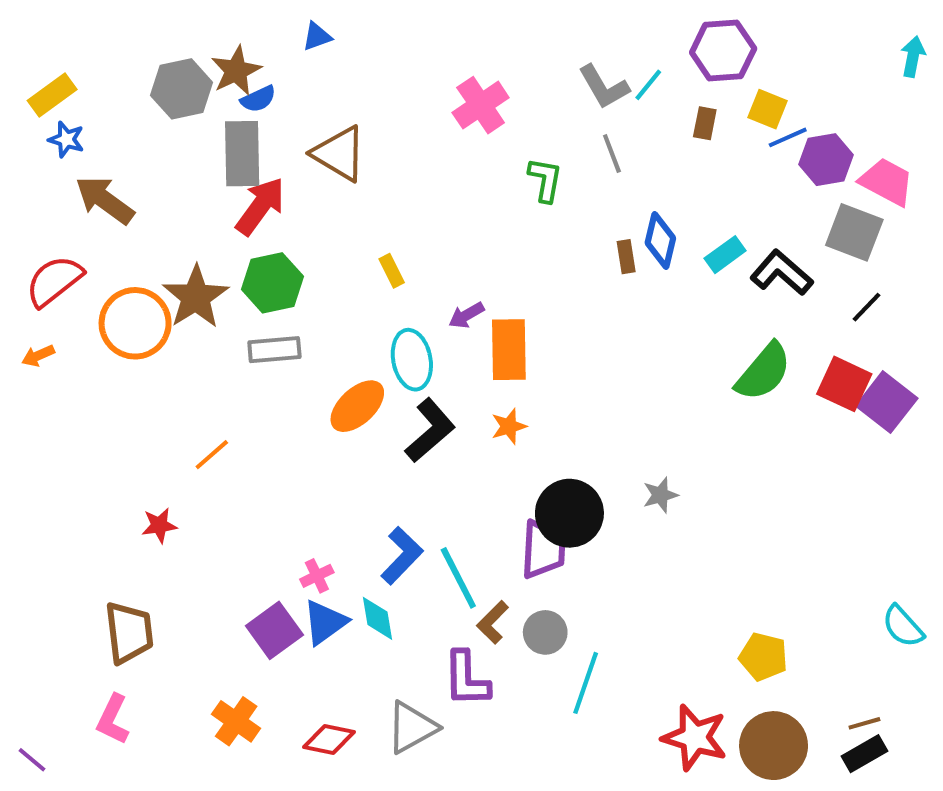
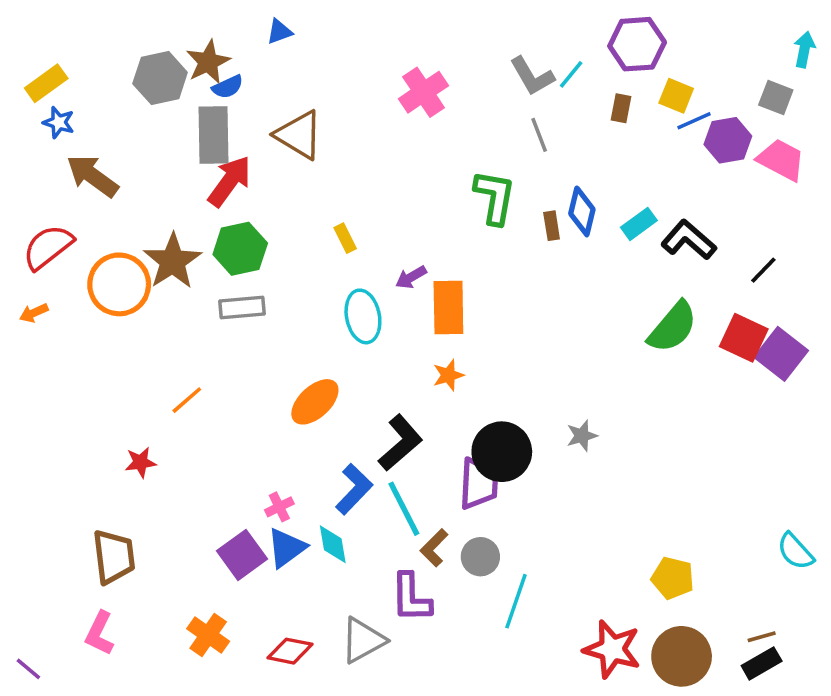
green L-shape: (545, 180) -> (495, 197), moved, size x1.4
gray square: (854, 232) -> (776, 98), moved, size x0.7
orange ellipse: (357, 406) -> (315, 402), moved
black L-shape: (430, 430) -> (400, 443), moved

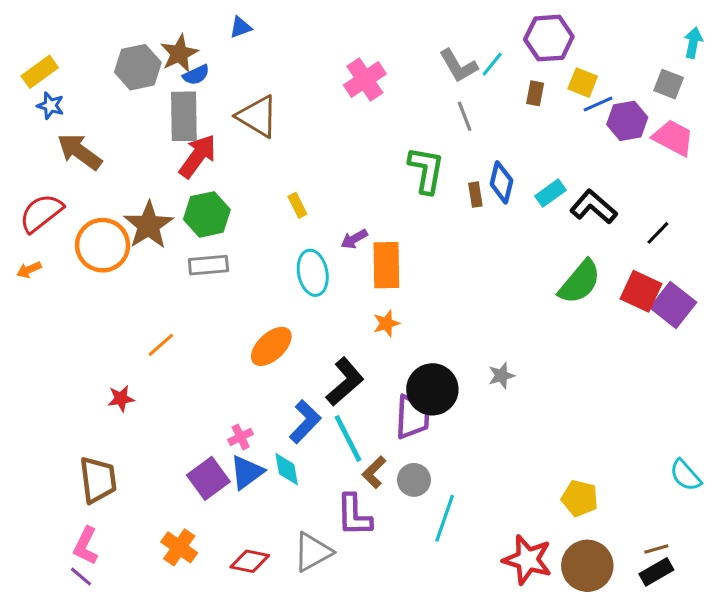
purple line: (28, 669) -> (81, 577), moved

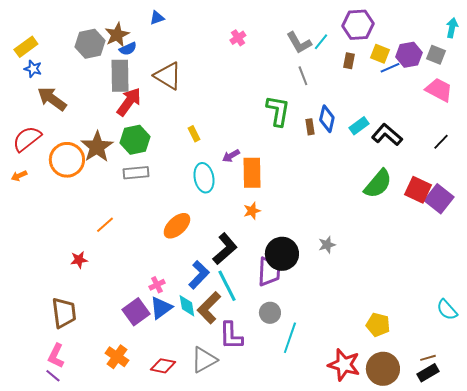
pink cross: (365, 79) -> (238, 38), moved, size x0.6
purple hexagon: (627, 121) -> (409, 55), moved
black line: (658, 233) -> (441, 142), moved
brown L-shape: (374, 472) -> (209, 308), moved, size x1.5

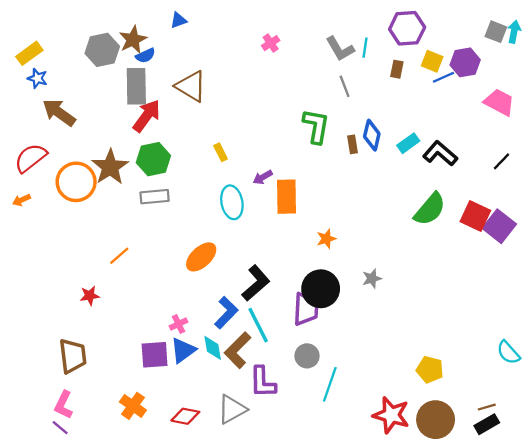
cyan line: (321, 42) -> (365, 48), turned -30
gray square: (436, 55) -> (496, 32), moved
orange star: (252, 211) -> (326, 239), moved
purple square: (136, 312) -> (155, 355), turned 32

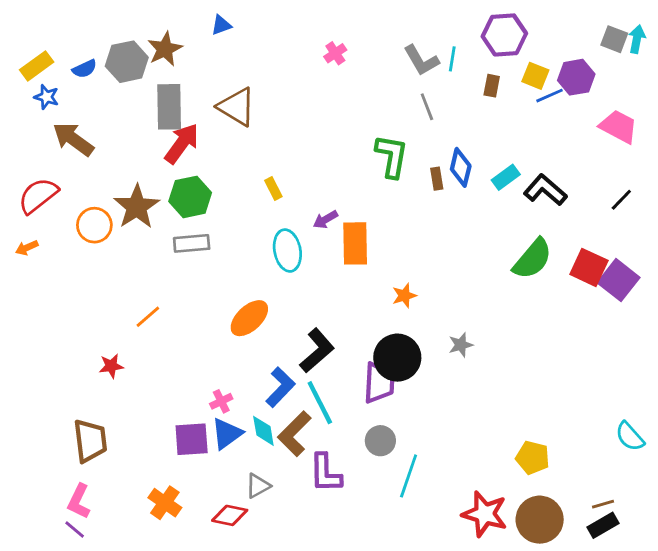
blue semicircle: (145, 56) -> (85, 69), moved
orange circle: (76, 182) -> (94, 225), size x0.7
gray triangle: (232, 409) -> (258, 486), moved, size x0.7

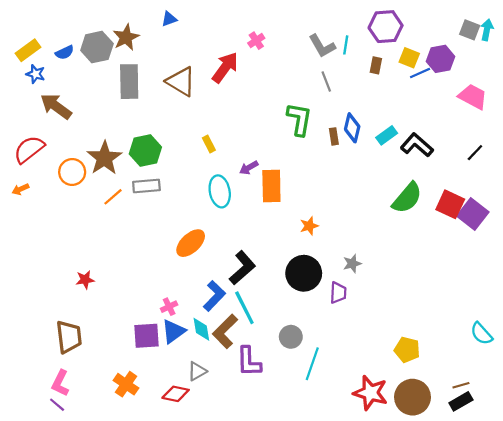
red arrow: (182, 143) -> (225, 68), moved
orange line: (148, 317) -> (113, 197), moved
purple trapezoid: (379, 383) -> (338, 293), moved, size x0.7

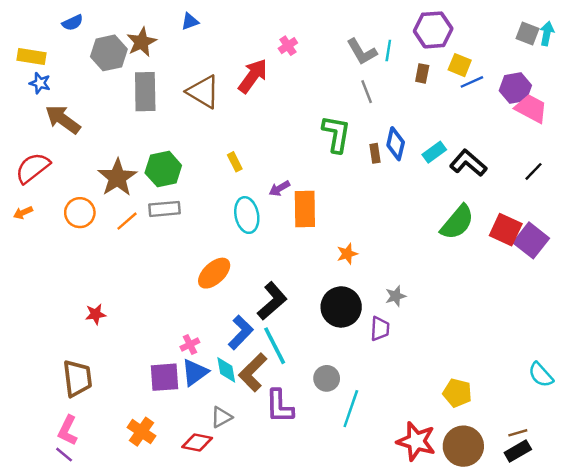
yellow rectangle: (28, 50) -> (31, 57), turned 45
blue semicircle: (65, 52) -> (73, 23), moved
purple hexagon: (441, 59) -> (515, 88), moved
orange circle: (72, 172) -> (80, 213), moved

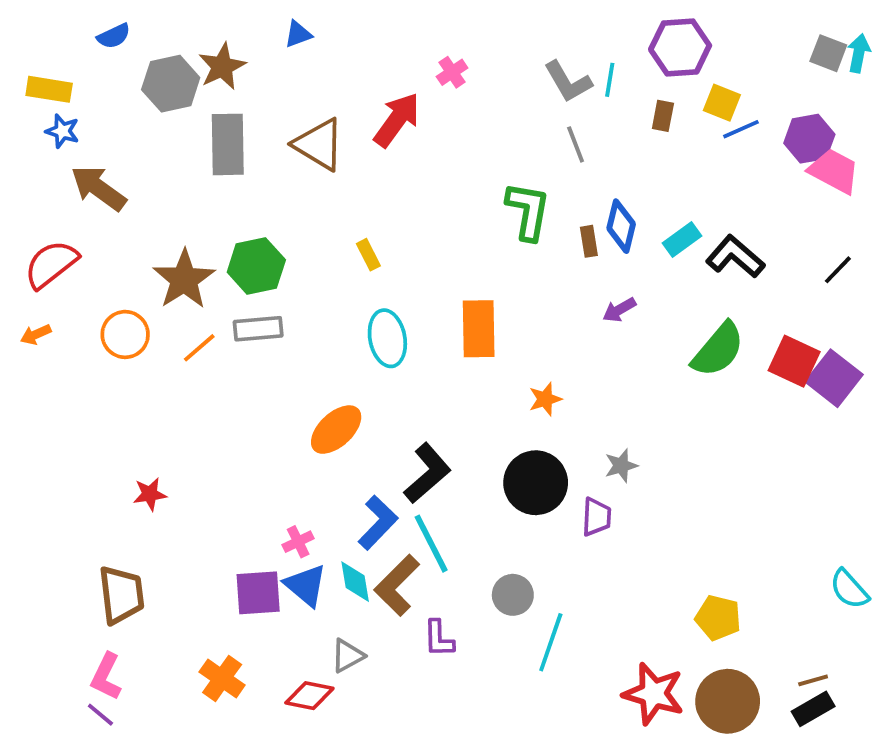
purple arrow: (279, 188) -> (619, 310), moved
blue triangle: (195, 372) -> (306, 585), turned -44
purple L-shape: (279, 406) -> (439, 639), size x0.7

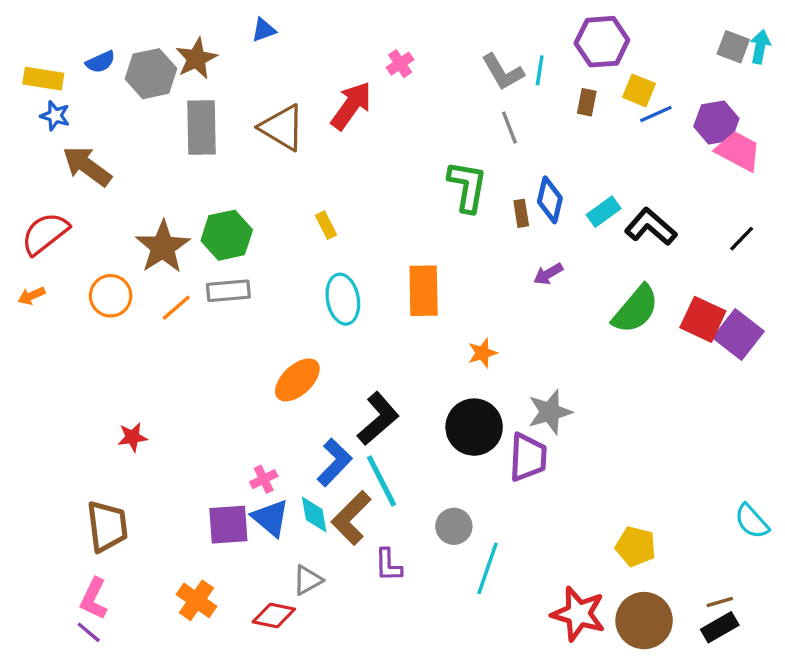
blue semicircle: (114, 36) -> (101, 62), moved
gray star: (621, 466) -> (550, 412), size x1.5
purple trapezoid: (596, 517) -> (528, 457), size x1.4

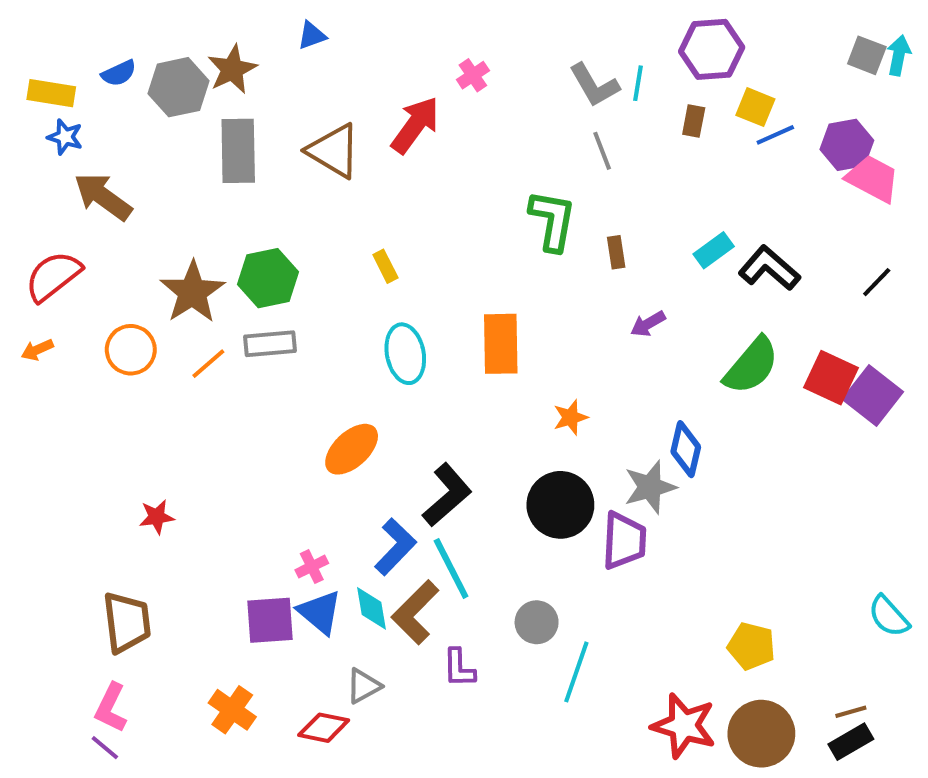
blue diamond: (550, 200) -> (686, 449), moved

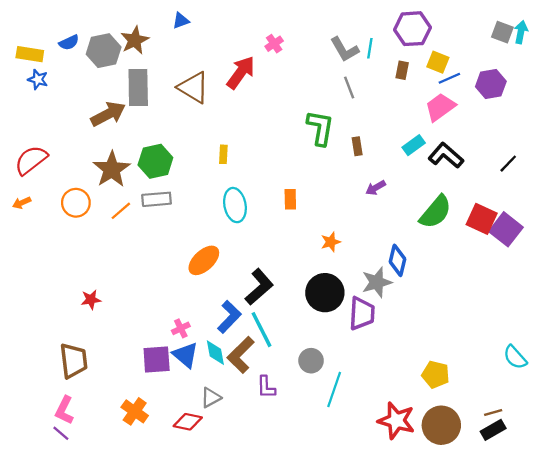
pink trapezoid: (873, 179) -> (440, 107), moved, turned -64
brown arrow: (103, 197) -> (108, 114), moved, turned 116
yellow rectangle: (385, 266) -> (223, 154), turned 30
orange rectangle: (501, 344) -> (290, 199), size x0.6

